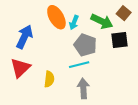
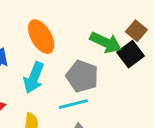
cyan arrow: (74, 22) -> (34, 78), moved, size x1.5
black square: (119, 40) -> (131, 54), moved, turned -30

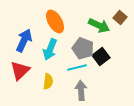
black square: (131, 54) -> (101, 56), moved

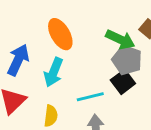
gray pentagon: (83, 48) -> (127, 60), moved

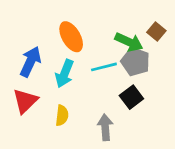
black square: (123, 82) -> (131, 97), moved
cyan line: (90, 97) -> (104, 67), moved

